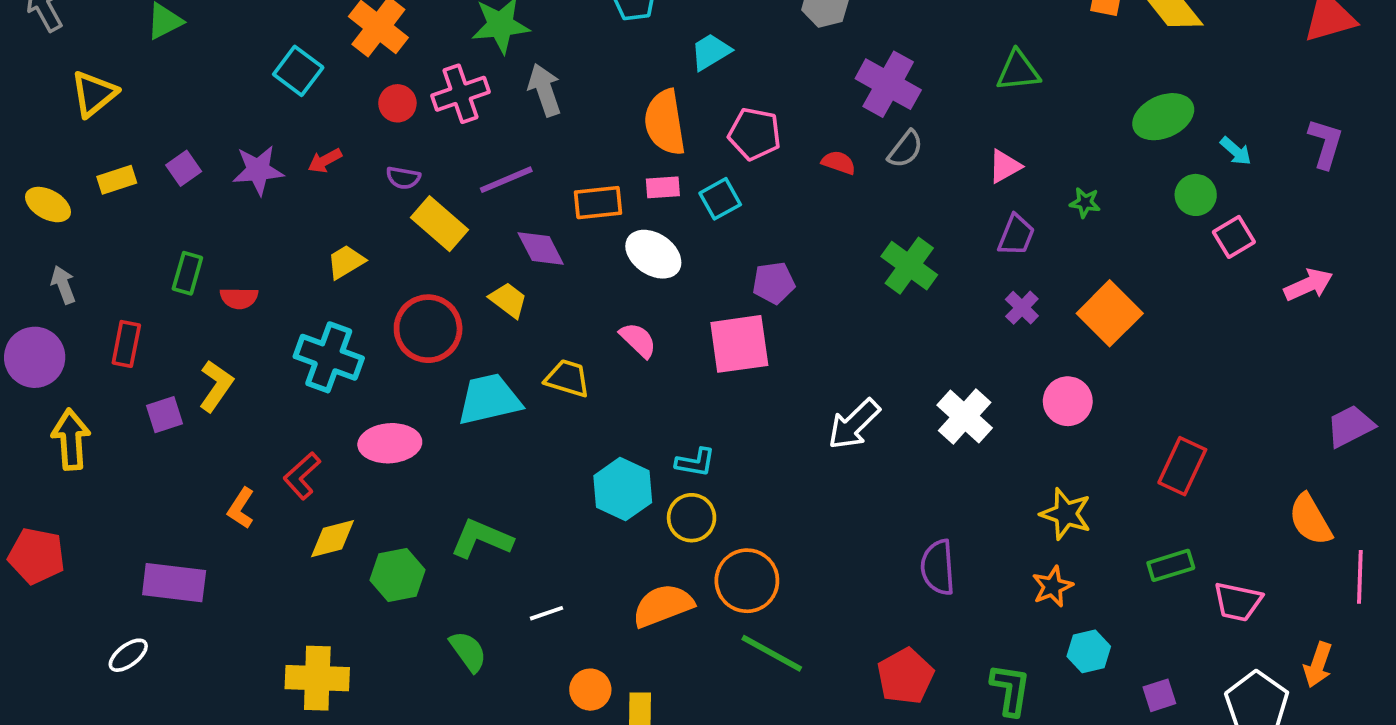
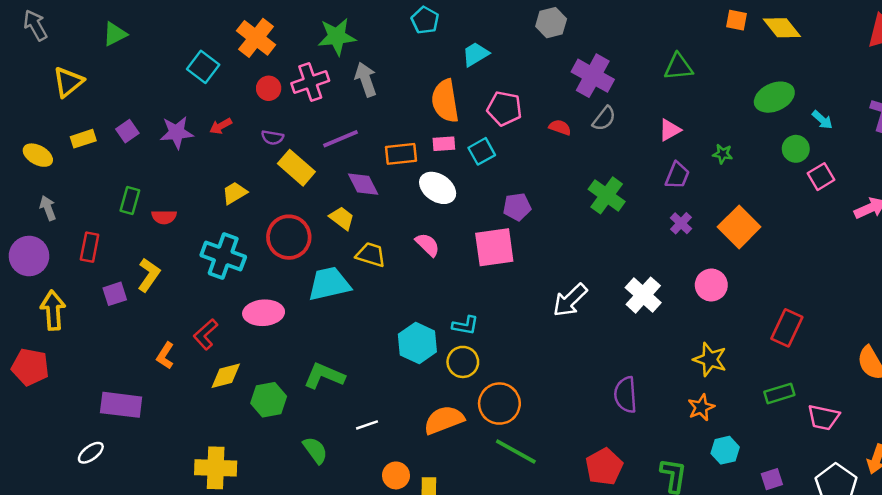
yellow trapezoid: (567, 378) -> (371, 255), moved
red pentagon: (37, 556) -> (30, 367), moved

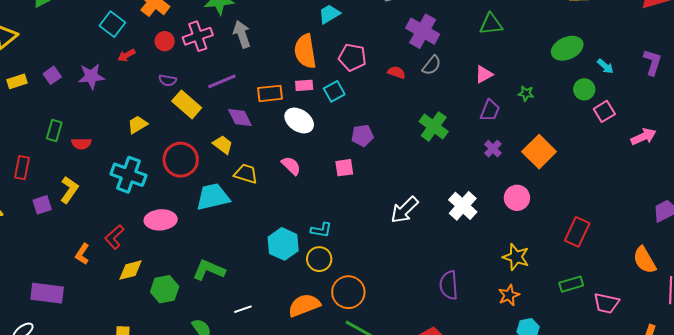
red arrow: (221, 126) -> (126, 55), moved
pink square: (494, 247) -> (344, 168), size x0.6

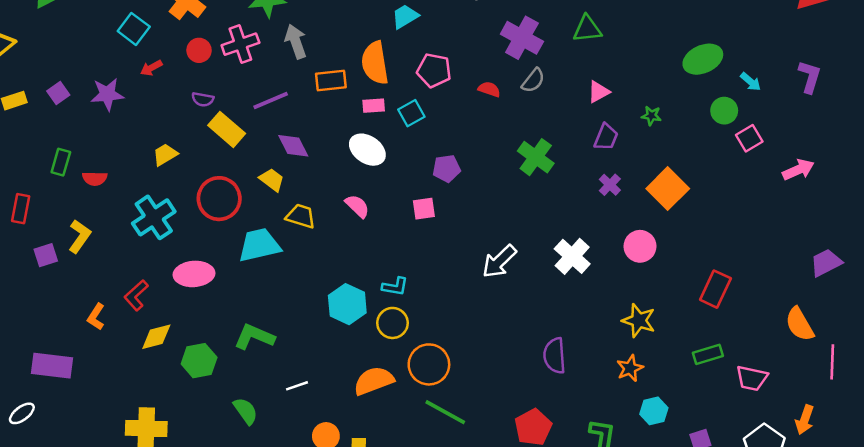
green triangle: (491, 24) -> (587, 29), moved
orange rectangle: (270, 93) -> (331, 80), moved
cyan cross: (128, 175) -> (154, 217), turned 36

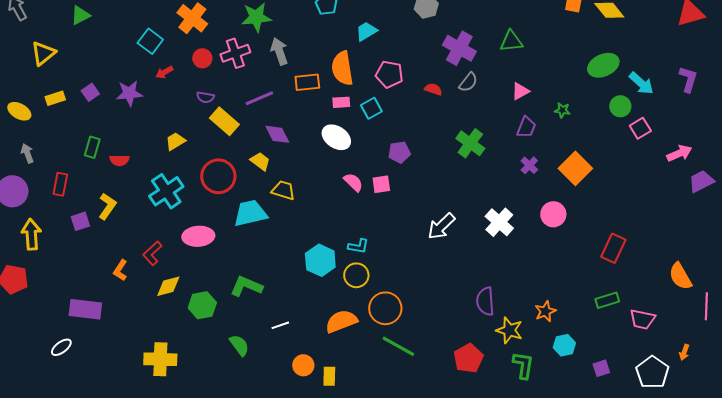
cyan arrow: (751, 82) -> (641, 83), size x1.5
pink semicircle: (357, 206) -> (353, 182), moved
purple trapezoid: (826, 263) -> (701, 181), moved
yellow star: (639, 320) -> (509, 330), moved
orange arrow: (805, 420) -> (684, 352), size x0.7

